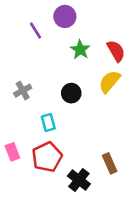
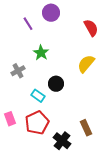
green star: (80, 50) -> (41, 53), moved
red semicircle: (116, 51) -> (91, 28), moved
black circle: (71, 93) -> (56, 84), moved
cyan rectangle: (48, 122) -> (38, 96), turned -40

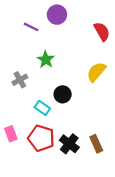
purple line: (28, 24) -> (31, 27), turned -32
red pentagon: (37, 123) -> (41, 138), turned -30
black cross: (62, 141) -> (69, 144), moved

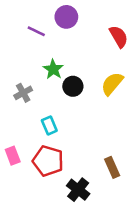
black circle: (63, 94) -> (73, 86), moved
cyan rectangle: (42, 108) -> (49, 126), turned 32
black cross: (69, 144) -> (78, 190), moved

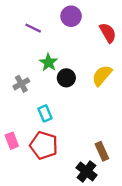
purple circle: (66, 17) -> (71, 16), moved
black cross: (78, 190) -> (86, 171), moved

